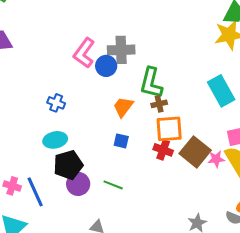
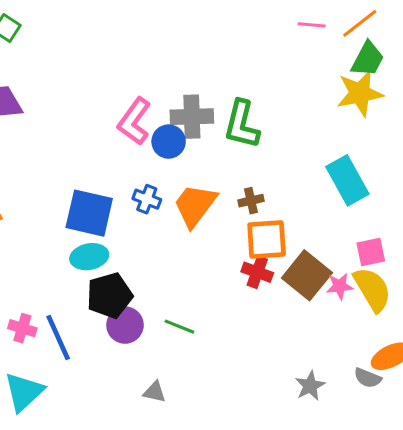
green L-shape: (151, 83) -> (242, 124), moved
blue cross: (56, 103) -> (147, 199), moved
orange trapezoid: (123, 107) -> (195, 205), size x1.4
blue square: (121, 141) -> (89, 213), moved, size x2.0

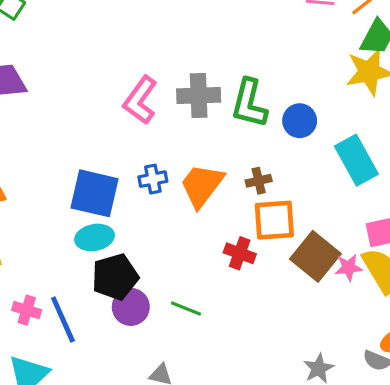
blue circle: (169, 142) -> (300, 121), moved
blue cross: (147, 199) -> (153, 179), turned -32
red cross: (257, 272) -> (240, 253), moved

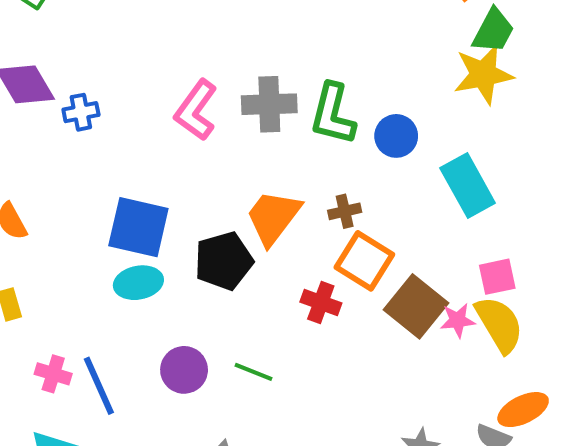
blue cross: (153, 179) -> (81, 112), moved
orange square: (274, 220) -> (364, 261), turned 36
black pentagon: (115, 277) -> (224, 261), moved

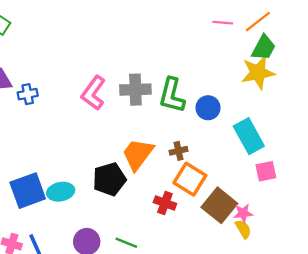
blue square: (138, 227) -> (28, 191), moved, turned -33
pink square: (497, 277) -> (266, 171), moved
yellow semicircle: (499, 324) -> (243, 229), moved, size x0.6

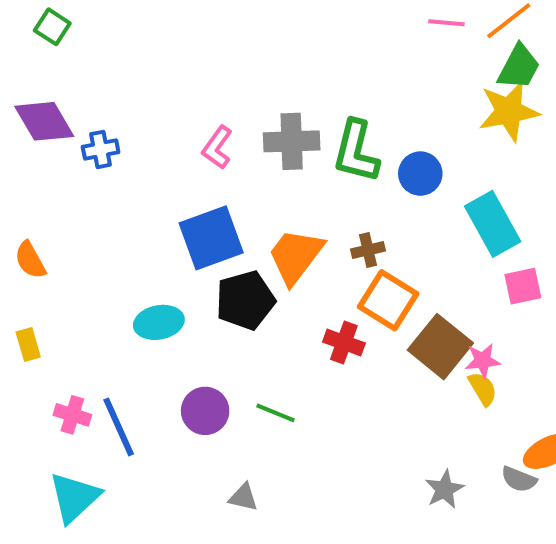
pink L-shape: (93, 93) -> (217, 147), size x0.7
blue square: (28, 191) -> (211, 238), moved

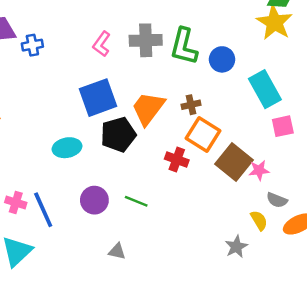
yellow star: (509, 111) -> (274, 22), turned -30
yellow semicircle: (483, 389) -> (259, 220), moved
gray semicircle: (519, 479) -> (277, 200), moved

